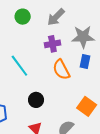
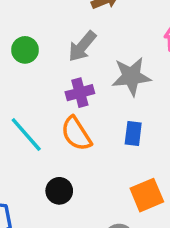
blue rectangle: (85, 61) -> (133, 134), moved
orange semicircle: (61, 70) -> (76, 134), moved
orange square: (87, 106) -> (147, 195), turned 36

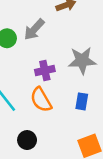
gray arrow: (82, 46) -> (34, 29), moved

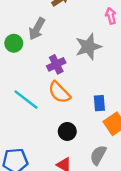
blue rectangle: (82, 101) -> (99, 103), moved
black circle: (27, 140) -> (67, 131), moved

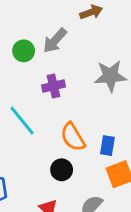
purple cross: (56, 64) -> (53, 86), moved
orange semicircle: (59, 92) -> (73, 137), moved

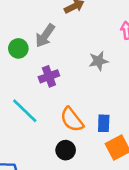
gray star: (110, 76) -> (99, 61), size x0.7

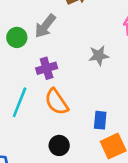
cyan line: (25, 111) -> (20, 102), turned 64
orange semicircle: (72, 120) -> (56, 102), moved

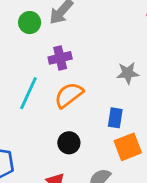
gray star: (99, 56) -> (128, 73), moved
orange semicircle: (56, 102) -> (69, 95), turned 84

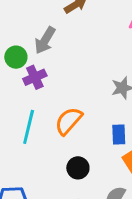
purple cross: (60, 58) -> (35, 77), moved

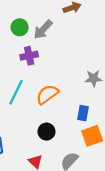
green circle: (16, 57) -> (20, 27), moved

